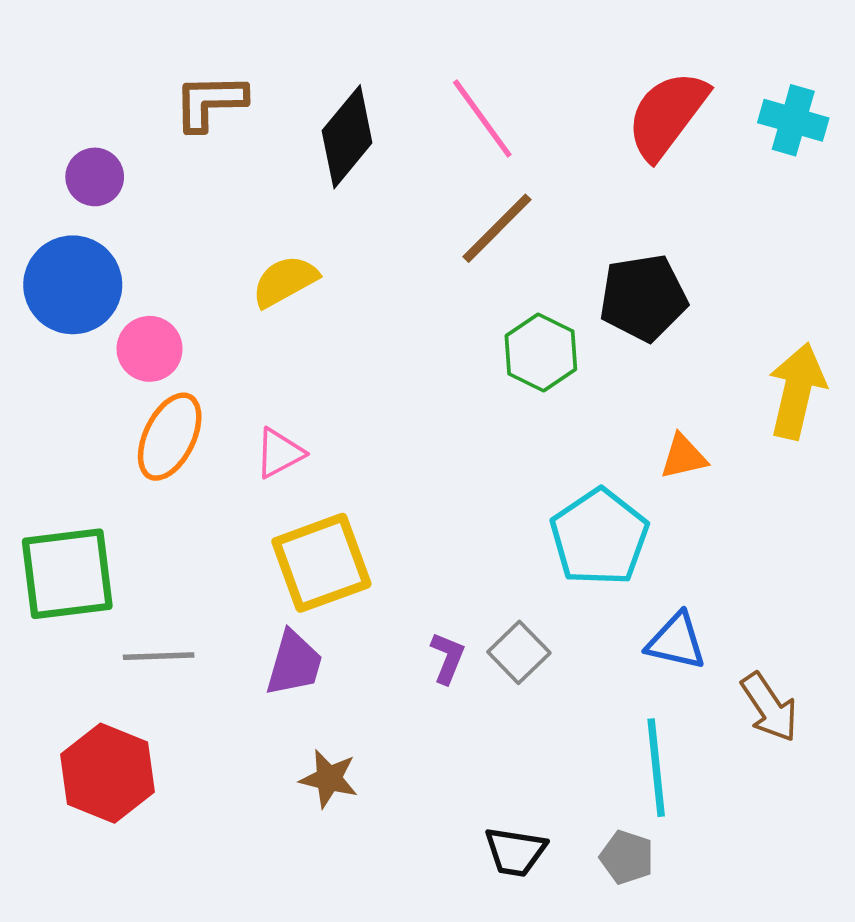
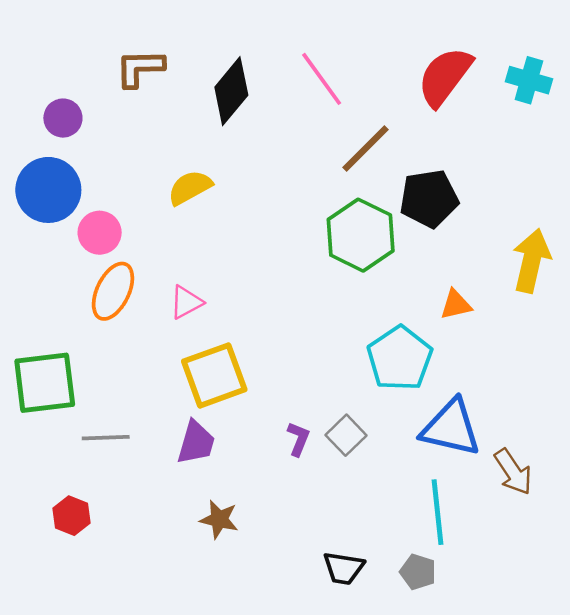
brown line: (497, 228) -> (366, 149), moved
green hexagon: (541, 353) -> (361, 235), size x1.4
blue triangle: (676, 641) -> (451, 428), size x1.5
red hexagon: (107, 773) -> (72, 516), size x0.6

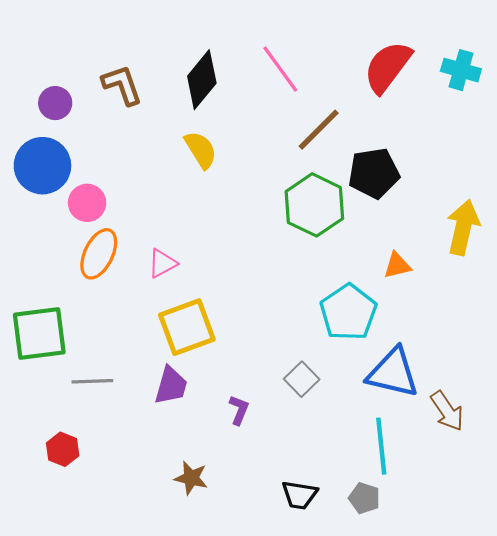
brown L-shape: (140, 68) -> (122, 85), moved, turned 72
yellow semicircle: (190, 188) -> (201, 150), moved, turned 87
purple L-shape: (298, 439) -> (239, 410), moved
brown star: (219, 519) -> (191, 478), moved

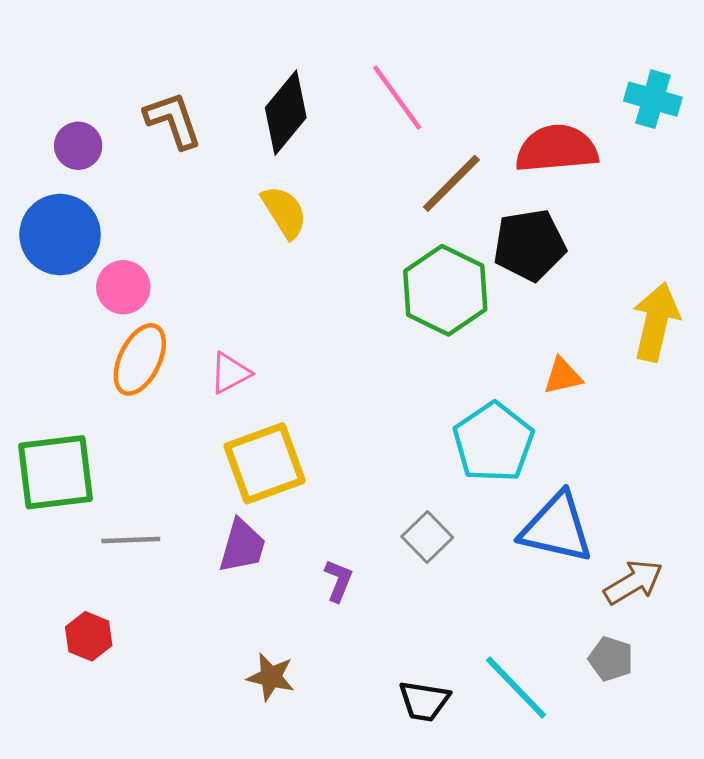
red semicircle: (388, 67) -> (557, 149), moved, turned 48
brown arrow: (447, 411) -> (633, 582), turned -87
cyan line: (381, 446) -> (516, 687), moved, turned -38
gray pentagon: (364, 498) -> (611, 659), moved

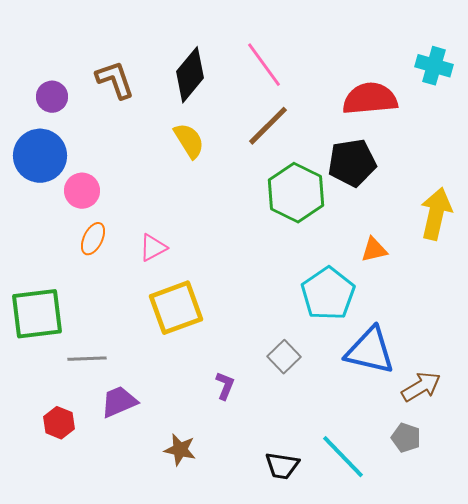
brown line: (451, 183) -> (268, 126), moved
orange ellipse: (140, 359) -> (93, 239), size x0.7
purple trapezoid: (242, 546) -> (119, 402), moved, turned -129

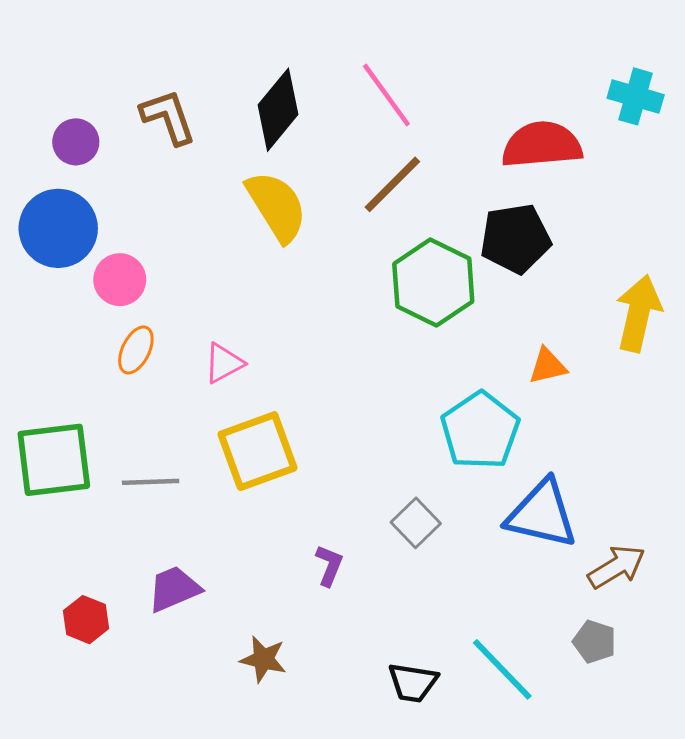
yellow semicircle: (189, 141) -> (277, 206), size x1.4
gray line: (87, 359) -> (151, 482), moved

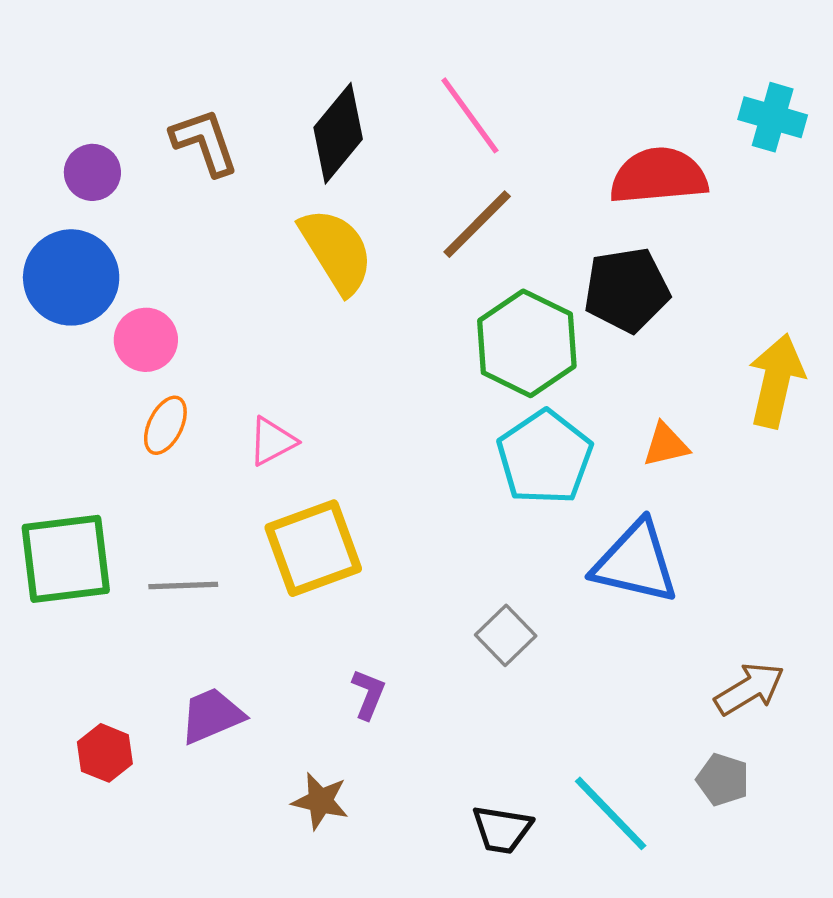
cyan pentagon: (480, 431) -> (545, 457), moved
blue triangle: (542, 514) -> (636, 562), moved
purple L-shape: (329, 565) -> (368, 694), moved

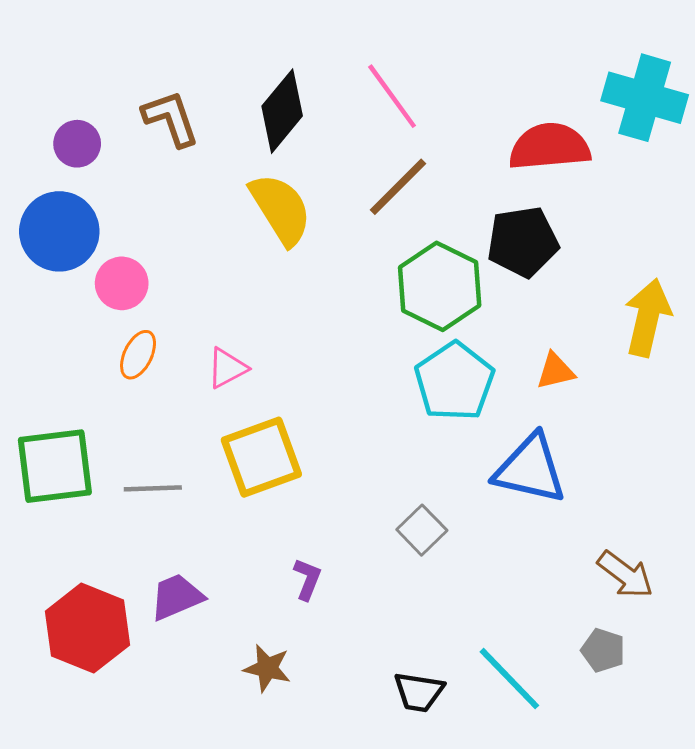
cyan cross: (773, 117) -> (645, 98), size x1.5
brown arrow: (749, 689) -> (625, 575), turned 68
red hexagon: (105, 753) -> (88, 628), size x1.8

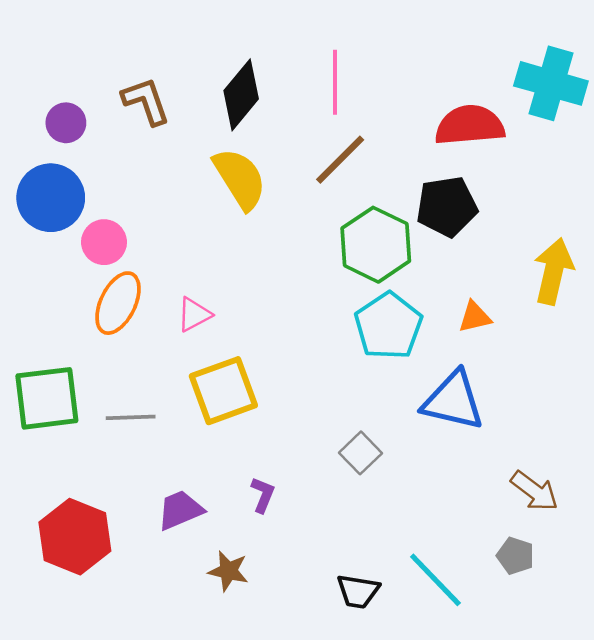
pink line: (392, 96) -> (335, 82), turned 36
orange ellipse: (138, 355) -> (118, 303), size x1.5
purple trapezoid: (177, 597) -> (180, 510), moved

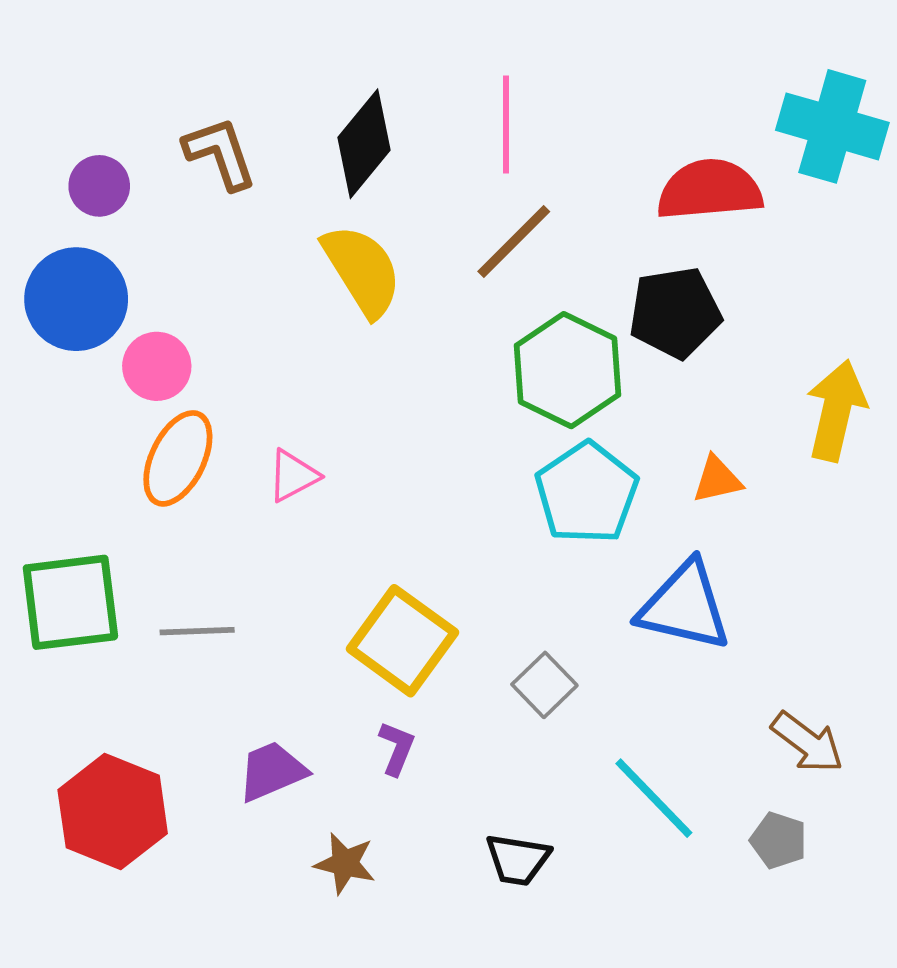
yellow square: (223, 391) -> (402, 641), moved, turned -34
cyan line: (435, 580) -> (654, 798), moved
black trapezoid: (358, 591) -> (518, 860), moved

